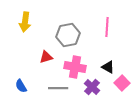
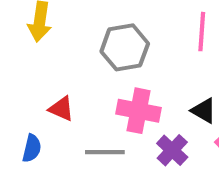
red triangle: (46, 57) -> (61, 109), moved, turned 40
blue semicircle: (21, 86) -> (32, 148), turned -136

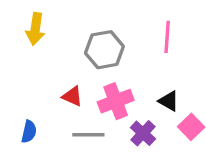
red triangle: (61, 109) -> (72, 96), moved
pink cross: (139, 111) -> (116, 101), turned -32

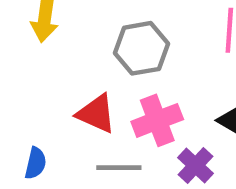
red triangle: (72, 96) -> (96, 114), size x1.4

